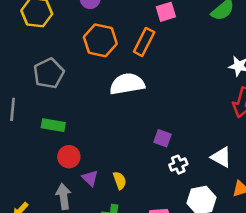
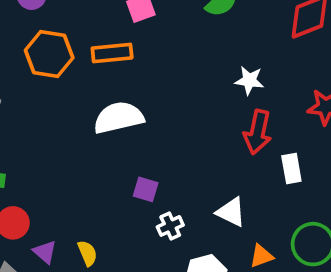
orange rectangle: (144, 42) -> (112, 53), turned 60
white semicircle: (127, 84) -> (119, 118), moved

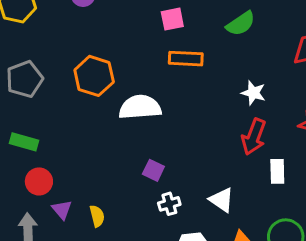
orange rectangle: (112, 53) -> (186, 59), moved
orange hexagon: (49, 54) -> (94, 76), moved

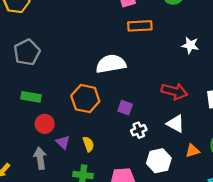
orange hexagon: (94, 76) -> (85, 99), moved
red arrow: (254, 137) -> (174, 91), moved, turned -90

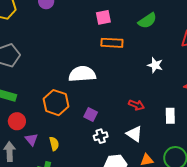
red arrow: (174, 91) -> (136, 105), size x0.7

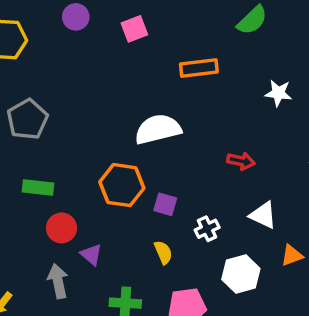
pink square: (103, 17) -> (134, 29), moved
red arrow: (136, 105) -> (241, 161), moved
purple square: (91, 115) -> (165, 204), moved
yellow semicircle: (54, 144) -> (163, 252), moved

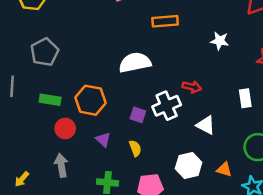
orange hexagon: (122, 185) -> (90, 100), moved
white cross: (207, 229) -> (167, 106), moved, size x1.6
purple triangle: (91, 254) -> (103, 140), moved
orange triangle: (292, 255) -> (224, 169), moved, turned 35

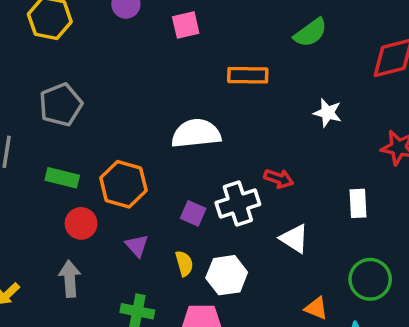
white hexagon: (189, 165) -> (227, 275), moved

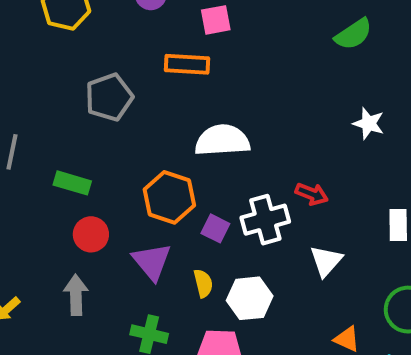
orange rectangle: (248, 75) -> (187, 64), moved
gray pentagon: (61, 105) -> (109, 97), moved
orange hexagon: (123, 184) -> (169, 197), moved
white triangle: (294, 239) -> (326, 261), turned 36
purple triangle: (137, 246) -> (152, 262), size x1.5

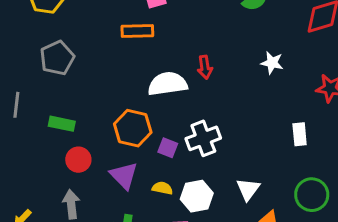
gray pentagon: (109, 97) -> (57, 58), moved
red arrow: (312, 194) -> (205, 67), moved, turned 65
white triangle: (326, 261) -> (248, 189), moved
yellow semicircle: (203, 283) -> (162, 188), turned -60

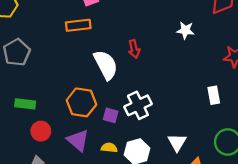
white star: (272, 63) -> (185, 30), moved
white semicircle: (167, 84) -> (106, 65), turned 76

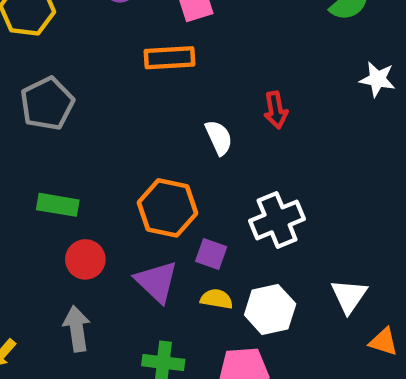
white semicircle: (106, 65) -> (219, 138), size x0.6
purple square: (111, 115) -> (211, 254), moved

